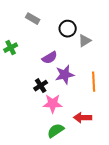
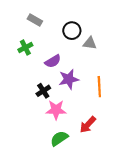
gray triangle: (85, 41) -> (90, 43), turned 40
green cross: (11, 48) -> (25, 48), moved
red arrow: (83, 118) -> (88, 125), turned -48

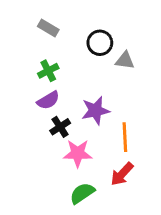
green cross: (25, 48) -> (48, 71), moved
purple semicircle: (53, 61) -> (48, 100), moved
orange line: (99, 87) -> (125, 137), moved

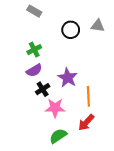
gray rectangle: (48, 28) -> (34, 11), moved
gray triangle: (125, 60) -> (98, 26), moved
purple star: (95, 111) -> (68, 78), turned -30

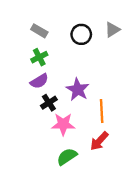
gray rectangle: (34, 11) -> (39, 31), moved
gray triangle: (98, 26) -> (112, 30), turned -40

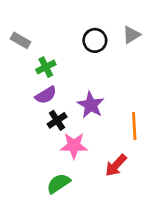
gray rectangle: (39, 31) -> (21, 40), moved
orange line: (102, 111) -> (134, 126), moved
green semicircle: (67, 157) -> (58, 183), moved

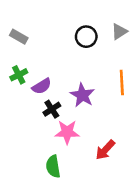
green cross: (46, 67) -> (19, 75), moved
orange line: (134, 126) -> (122, 82), moved
green semicircle: (58, 183) -> (53, 166), turned -65

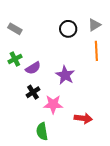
orange line: (122, 82) -> (96, 51), moved
black cross: (52, 109) -> (33, 92), moved
red arrow: (105, 150) -> (83, 118), turned -126

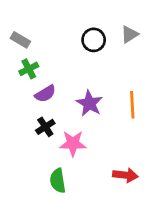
orange line: (96, 51) -> (132, 105), moved
green cross: (15, 59) -> (29, 69), moved
red arrow: (83, 118) -> (125, 175), moved

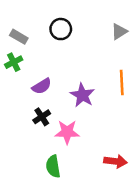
black circle: (94, 40) -> (61, 29), moved
green cross: (29, 69) -> (14, 62), moved
orange line: (132, 105) -> (122, 82), moved

